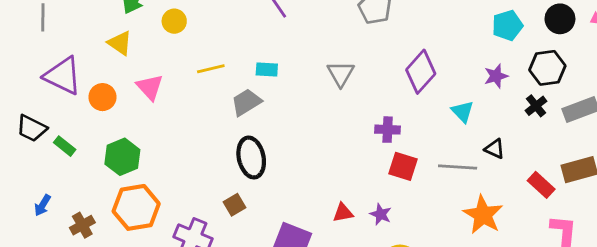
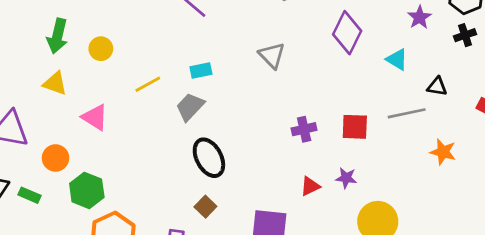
orange circle: (102, 97) -> (56, 158), moved
black cross: (536, 106) -> (465, 35), turned 35
purple cross: (388, 130) -> (304, 129), moved
orange star: (483, 215) -> (443, 152), size x0.7

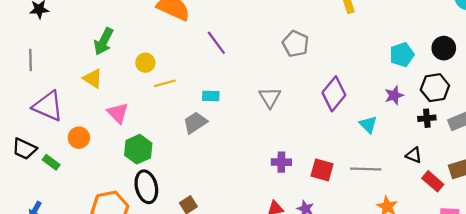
yellow circle: (101, 49) -> (145, 63), moved
yellow line: (148, 84) -> (165, 83), moved
black triangle: (437, 86) -> (414, 155), moved
black ellipse: (209, 158) -> (146, 187), moved
green hexagon: (87, 190) -> (138, 149), moved

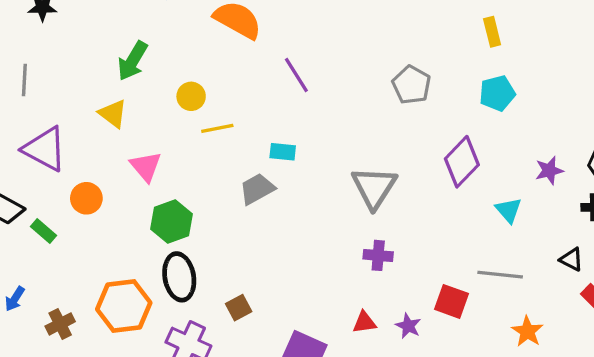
cyan pentagon: (402, 55) -> (497, 93), moved
gray triangle: (270, 97) -> (374, 187), moved, size x1.4
red square: (322, 170) -> (452, 301), moved

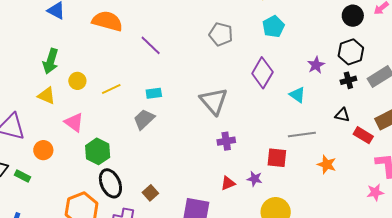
yellow circle: (191, 96) -> (77, 81), moved

